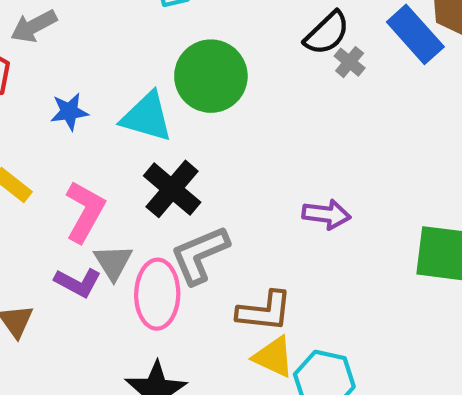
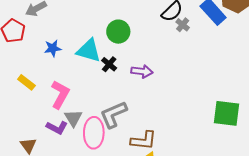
green circle: (211, 76) -> (118, 32), size x0.7
black cross: (172, 189) -> (109, 64), moved, size x0.6
purple arrow: (326, 214) -> (142, 71), moved

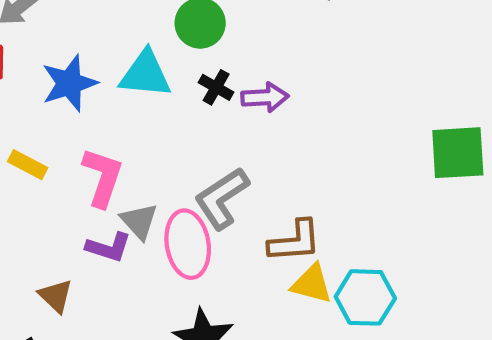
blue star: (53, 48) -> (69, 83), size x1.5
black cross: (109, 64) -> (216, 87), moved

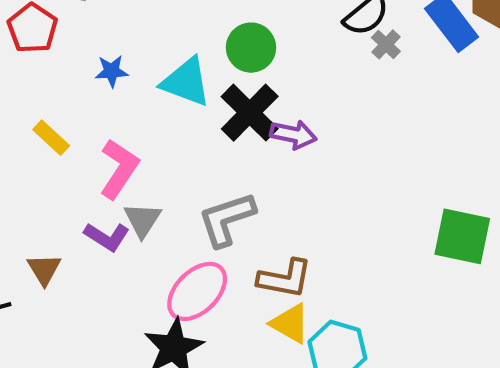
blue star: (69, 83) -> (112, 71), size x0.6
black cross: (216, 87) -> (250, 113), size x1.8
pink ellipse: (188, 244) -> (197, 291), moved, turned 40

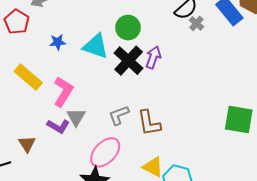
purple arrow: (293, 135) -> (153, 57), moved, turned -80
yellow rectangle: (51, 138) -> (28, 77), size x1.5
gray L-shape: (227, 219) -> (119, 115), size x0.7
brown L-shape: (285, 279) -> (149, 123), moved, turned 72

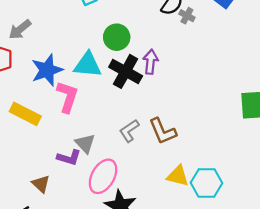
blue star: (58, 42) -> (47, 70), size x1.8
pink L-shape: (63, 92) -> (67, 97), moved
pink ellipse: (105, 152) -> (103, 176), moved

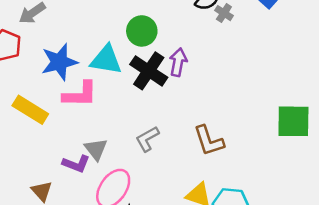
pink L-shape: (67, 97) -> (80, 94), turned 68
brown L-shape: (163, 131) -> (209, 141), moved

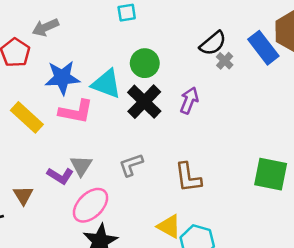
purple arrow: (178, 62) -> (189, 100), moved

